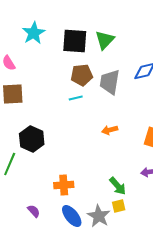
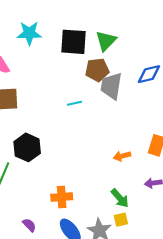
cyan star: (34, 33) -> (29, 33), turned 30
brown pentagon: (82, 75) -> (97, 70), moved
orange arrow: (110, 130) -> (122, 156), moved

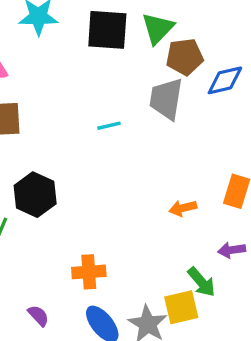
brown pentagon: (97, 70) -> (185, 57), moved
green arrow: (120, 198) -> (201, 282), moved
yellow square: (121, 220) -> (181, 307), size x1.5

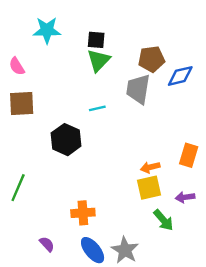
green triangle: (158, 28) -> (99, 60), moved
black square: (107, 30) -> (96, 40), size x0.6
black hexagon: (35, 195) -> (66, 140), moved
yellow square: (181, 307) -> (149, 188), moved

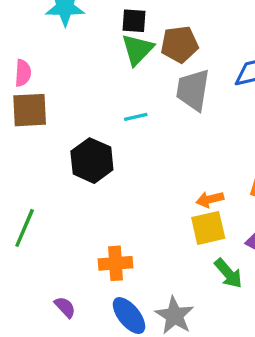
brown pentagon: (151, 59) -> (180, 44), moved
pink semicircle: (17, 66) -> (23, 73), moved, turned -144

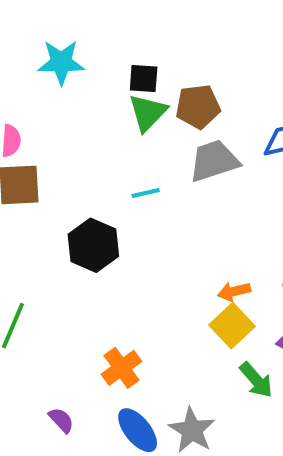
gray trapezoid: (193, 90) -> (214, 161), turned 63
yellow square: (208, 228) -> (232, 326), turned -30
orange cross: (116, 263) -> (122, 368), turned -32

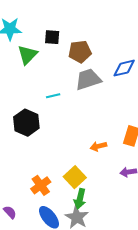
green triangle: (148, 113) -> (27, 55), moved
yellow square: (232, 326) -> (75, 177), moved
green arrow: (256, 380) -> (80, 199), moved, turned 54

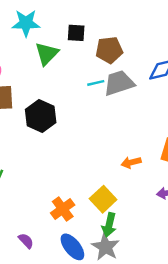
cyan line: (53, 96) -> (96, 83), moved
black hexagon: (26, 123) -> (41, 116), moved

